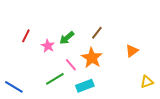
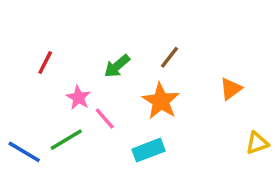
pink star: (48, 46) -> (78, 98), moved
pink line: (71, 65) -> (105, 119), moved
green line: (55, 79) -> (66, 140), moved

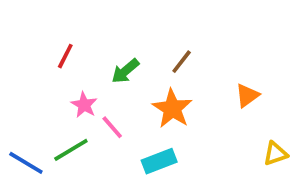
red line: (45, 63) -> (65, 56), moved

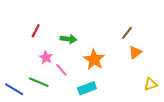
brown line: (182, 62) -> (127, 33), moved
green arrow: (125, 71) -> (69, 39), turned -133
green line: (71, 150) -> (39, 82), turned 54

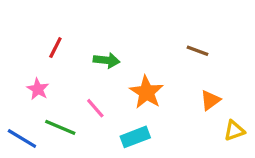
brown line: (127, 33) -> (198, 51), turned 72
orange triangle: (135, 52) -> (210, 100), moved
pink star: (46, 57) -> (38, 89), moved

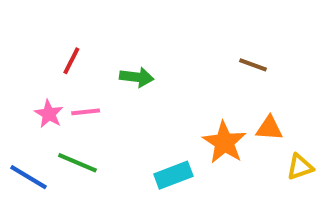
orange star: (146, 92) -> (224, 142), moved
orange triangle: (210, 100) -> (269, 128), turned 40
pink line: (95, 108) -> (86, 112), moved, turned -55

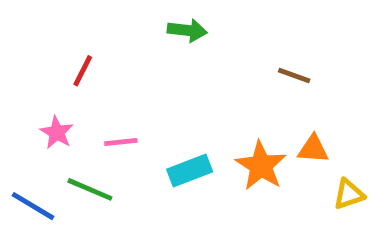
green arrow: (137, 77) -> (187, 30), moved
pink line: (86, 112) -> (121, 142), moved
cyan rectangle: (173, 175) -> (190, 170), moved

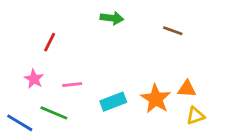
brown line: (294, 75) -> (173, 31), moved
yellow triangle: (349, 194) -> (195, 116), moved

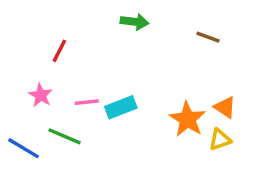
orange triangle: (187, 89) -> (225, 107), turned 30
cyan rectangle: (113, 102) -> (121, 107), moved
yellow triangle: (195, 116) -> (220, 140), moved

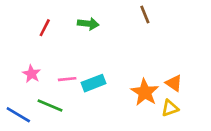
green arrow: (135, 22) -> (88, 24), moved
brown line: (208, 37) -> (145, 14), moved, turned 48
red line: (59, 51) -> (45, 28), moved

